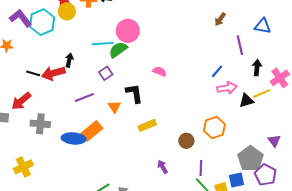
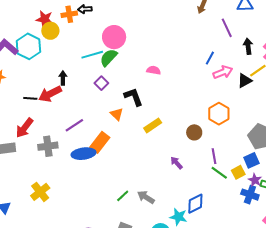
purple line: (84, 98) -> (74, 125), moved

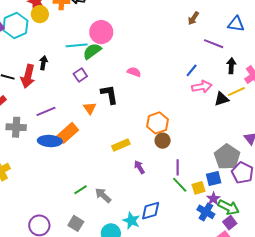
purple line: (227, 28) -> (214, 44), turned -54
red arrow: (50, 94) -> (28, 76), turned -60
orange hexagon: (219, 114) -> (157, 123), moved
yellow rectangle: (153, 125) -> (121, 145), moved

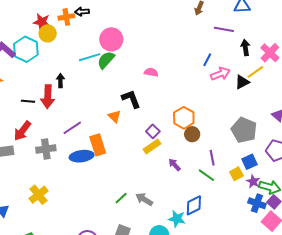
purple square: (80, 75) -> (153, 131), moved
orange rectangle: (68, 133) -> (98, 145), turned -55
gray pentagon: (227, 157) -> (244, 130), moved
green line: (180, 185) -> (206, 175), moved
blue cross: (206, 212) -> (257, 203), moved

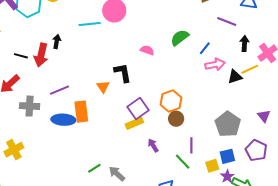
green semicircle: (106, 60) -> (180, 38), moved
purple square: (153, 131) -> (138, 109), size x1.5

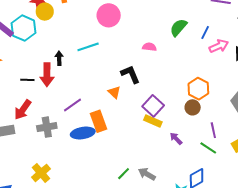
cyan line: (90, 24) -> (88, 47), moved
orange hexagon: (171, 101) -> (198, 89), moved
yellow rectangle: (134, 123) -> (153, 121), turned 60

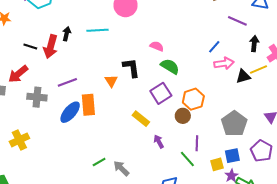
green semicircle: (178, 28) -> (170, 66), moved, turned 66
purple square: (153, 106) -> (161, 93), moved
blue ellipse: (83, 133) -> (70, 112), turned -55

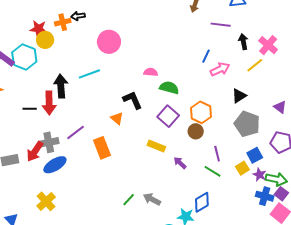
black arrow: (67, 34) -> (61, 86), size x1.6
red arrow: (18, 74) -> (35, 151), moved
black triangle: (243, 76) -> (239, 96), moved
gray cross: (37, 97) -> (49, 142), moved
blue ellipse: (70, 112) -> (55, 165), moved, turned 35

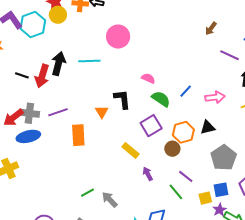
blue line: (206, 56) -> (186, 91), moved
black triangle: (239, 96) -> (208, 127), moved
purple line: (217, 154) -> (186, 176), turned -56

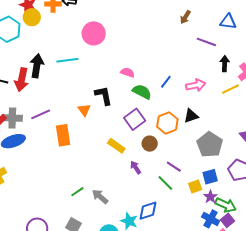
brown circle: (172, 149) -> (150, 144), moved

